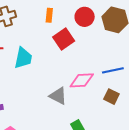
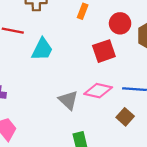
red square: (64, 39) -> (104, 51), moved

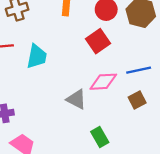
brown square: (125, 117) -> (137, 100), turned 36

